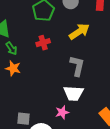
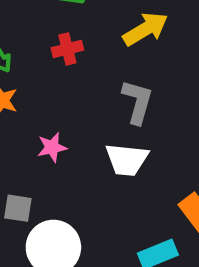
pink star: (62, 112) -> (52, 147), moved

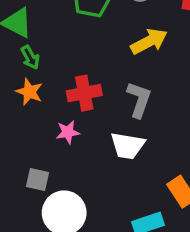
red cross: (67, 49) -> (84, 93), moved, size x1.4

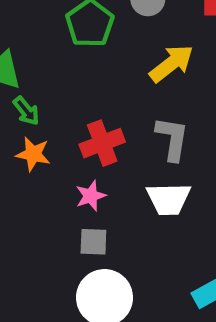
gray square: (37, 180) -> (93, 242), moved

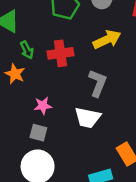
green arrow: (26, 111) -> (27, 50), moved
red cross: (102, 143) -> (60, 53), moved

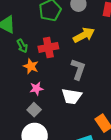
orange star: (15, 74) -> (31, 66), moved
gray square: (38, 133) -> (34, 110), turned 32

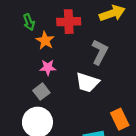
green arrow: (22, 46) -> (29, 22), moved

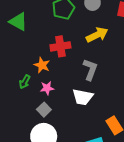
green arrow: (29, 22) -> (25, 82), moved, turned 56

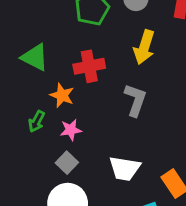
green triangle: (18, 22) -> (35, 57), moved
yellow arrow: (97, 35) -> (144, 47), turned 135
white trapezoid: (83, 97) -> (125, 168), moved

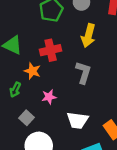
pink star: (71, 130) -> (49, 97), moved
gray square: (67, 163) -> (26, 118), moved

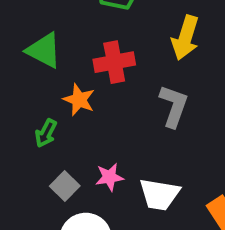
pink star: (49, 97) -> (109, 177), moved

